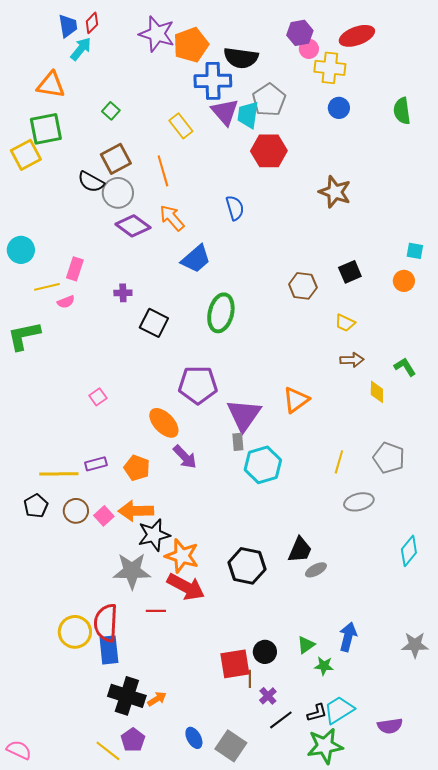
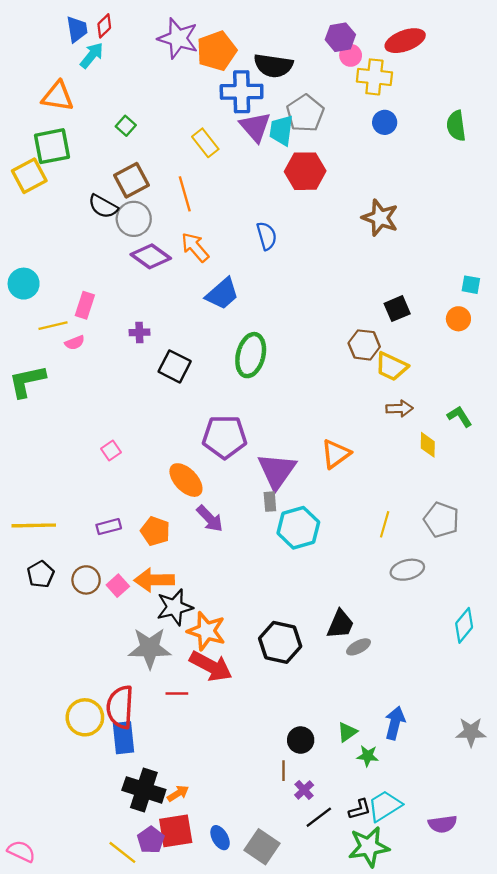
brown hexagon: (303, 286) -> (364, 345), moved
yellow trapezoid: (345, 323) -> (391, 366), size x1.4
yellow line: (59, 474) -> (34, 525), moved
red square: (235, 664) -> (176, 831), moved

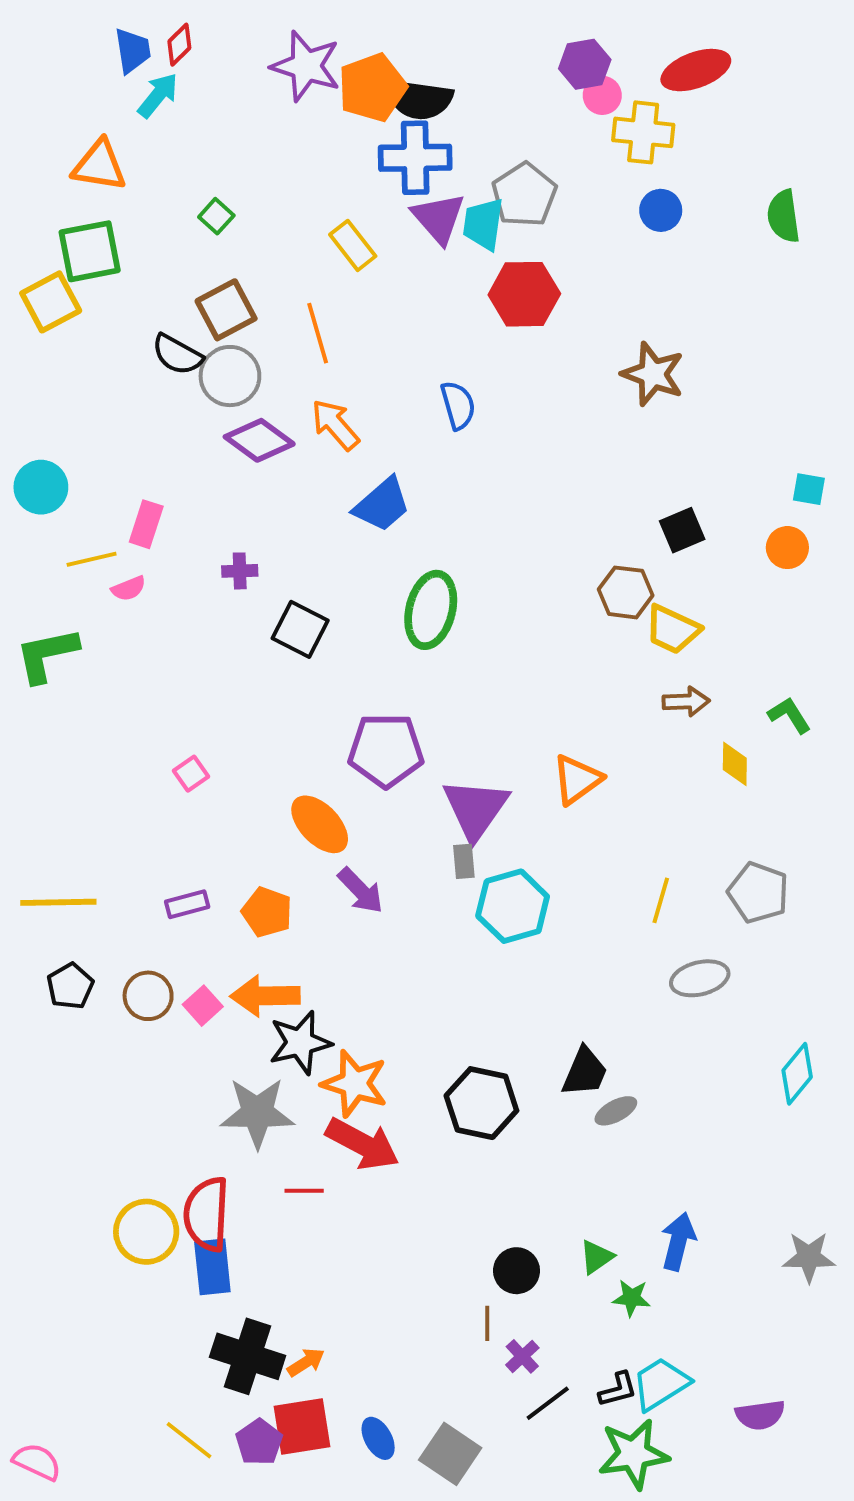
black semicircle: (273, 66) -> (419, 99), moved
yellow line: (122, 852) -> (189, 1440), moved

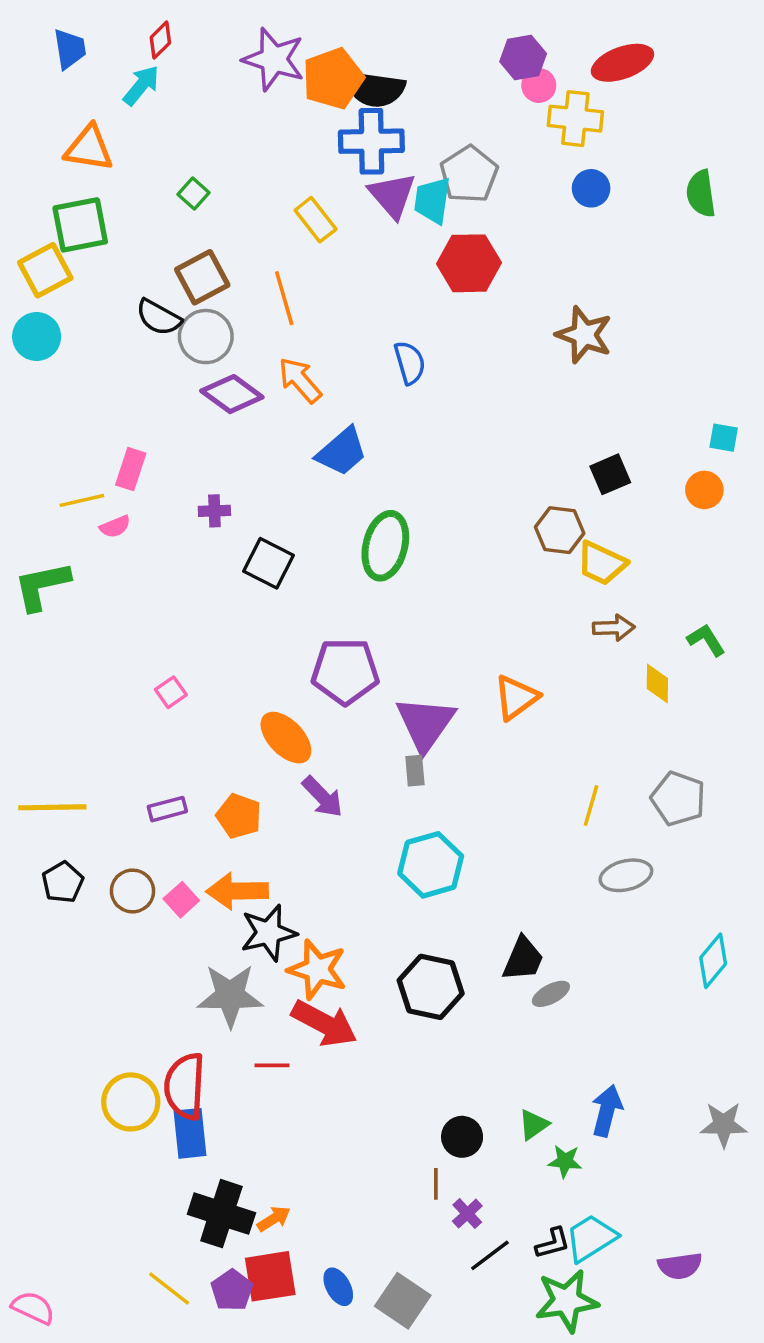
blue trapezoid: (133, 51) -> (70, 49), moved
cyan circle: (41, 487) -> (37, 337), moved
cyan hexagon: (513, 906) -> (431, 865), moved

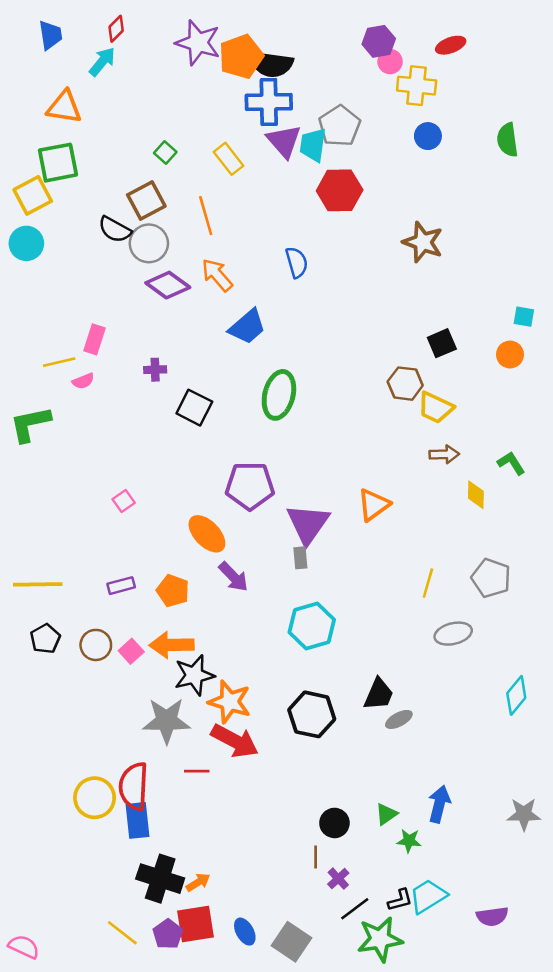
red ellipse: (622, 63) -> (451, 45), size x0.7
green square: (194, 194) -> (165, 152), moved
green star: (567, 1301) -> (380, 939), moved

